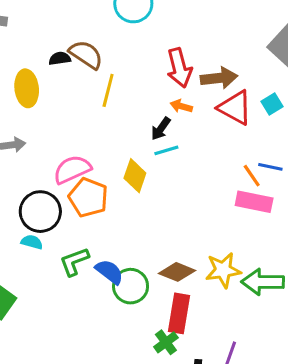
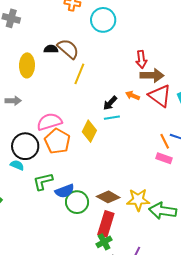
red arrow: (179, 68) -> (141, 59), moved, size x0.7
orange arrow: (181, 106) -> (133, 96), moved
pink rectangle: (254, 202) -> (164, 158), size x0.7
blue semicircle: (109, 272) -> (65, 191), turned 114
green cross: (166, 342) -> (104, 242), moved

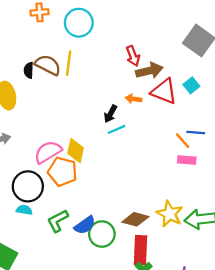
black semicircle: (51, 49) -> (29, 70), turned -72
yellow line: (79, 74) -> (69, 63), moved
yellow diamond: (89, 131) -> (76, 151), moved
yellow star: (138, 200) -> (170, 214), turned -30

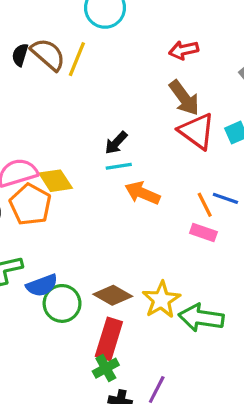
red arrow: (133, 56) -> (184, 50), moved, turned 84
brown arrow: (149, 71) -> (184, 98), turned 52
orange arrow: (133, 99) -> (142, 193), moved, size x1.5
yellow diamond: (76, 151) -> (56, 181), turned -60

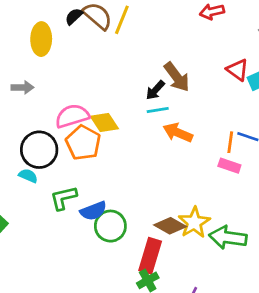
black semicircle: (20, 55) -> (74, 16), turned 30
brown arrow: (184, 98) -> (177, 77), moved
red triangle: (197, 131) -> (238, 70), moved, size x0.7
orange line: (205, 205) -> (230, 142), turned 35
brown diamond: (113, 295) -> (170, 226), moved

